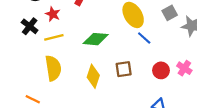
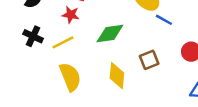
red star: (53, 14) -> (71, 15), moved

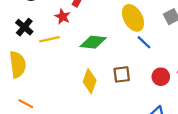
yellow semicircle: (70, 77) -> (18, 64), moved

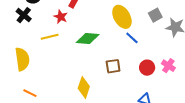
black cross: (24, 27) -> (24, 15), moved
yellow diamond: (90, 81) -> (84, 87), moved

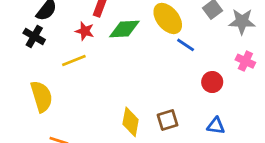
green diamond: (88, 39) -> (124, 29), moved
brown square: (113, 66) -> (168, 120), moved
pink cross: (168, 66) -> (245, 61), moved

